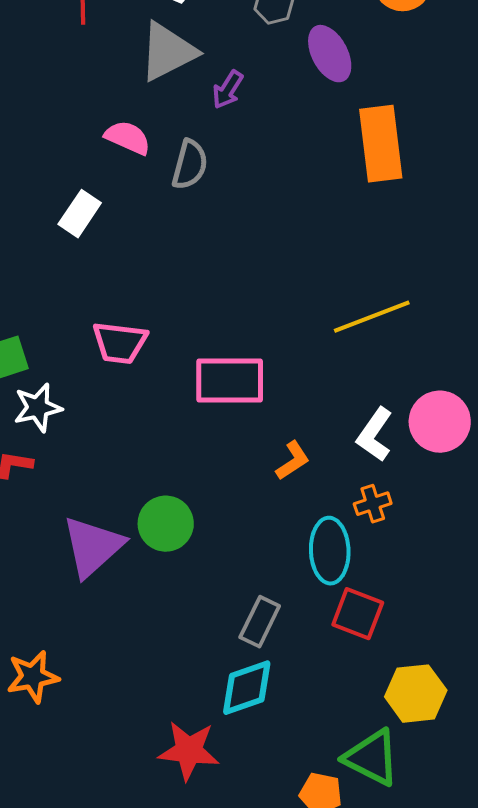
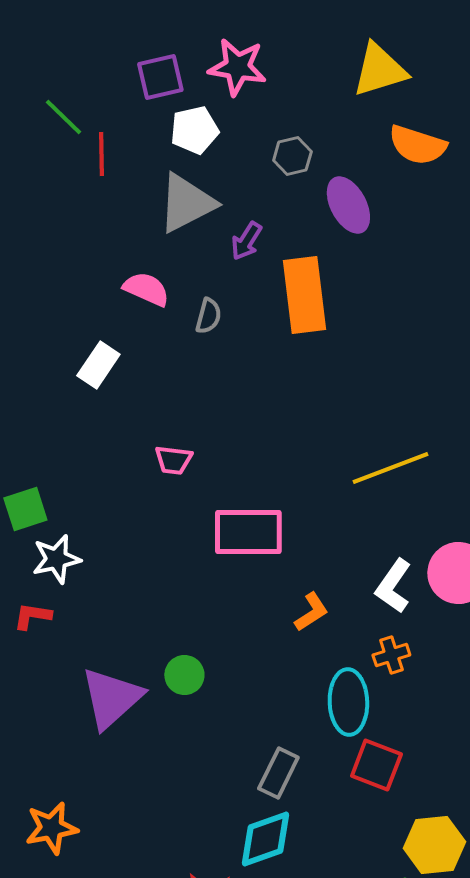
orange rectangle: (381, 144) -> (304, 295), moved
gray semicircle: (190, 165) -> (208, 316), size x0.7
pink trapezoid: (120, 343) -> (173, 460), moved, size x0.7
green circle: (166, 524) -> (184, 675), size x0.7

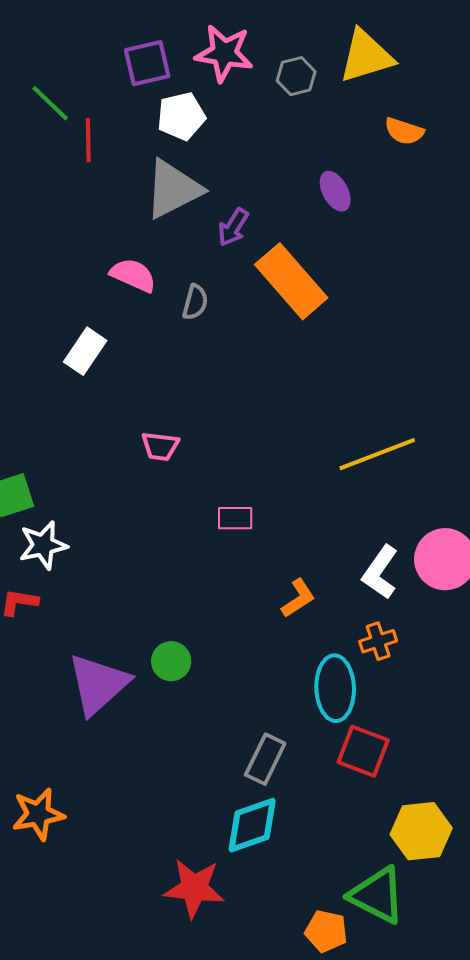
orange semicircle: (417, 145) -> (404, 131), size x0.7
gray hexagon: (292, 156) -> (296, 76), moved
purple ellipse: (348, 205) -> (335, 191), size x0.7
orange rectangle: (304, 295) -> (291, 281), turned -34
pink rectangle: (248, 532) -> (235, 518), size x0.5

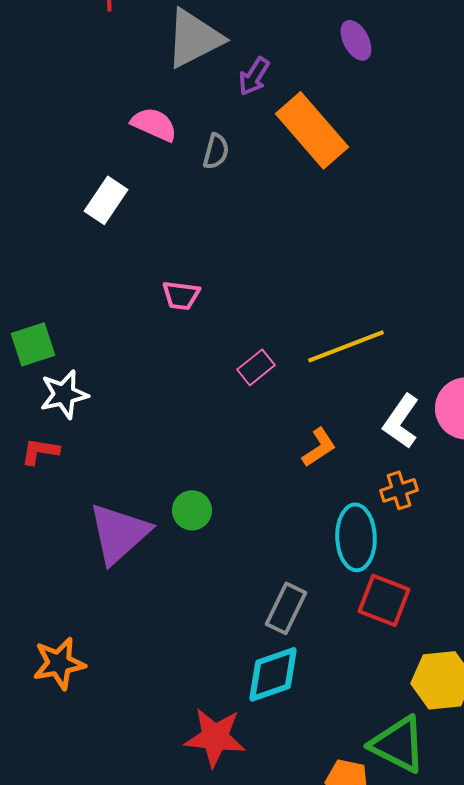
yellow line: (377, 454) -> (346, 346), moved
pink rectangle: (235, 518) -> (256, 367), turned -39

